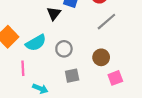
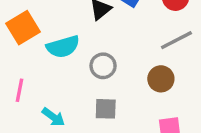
brown circle: (101, 57) -> (161, 79), moved
pink line: (23, 68) -> (20, 90), moved

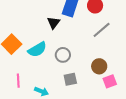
brown circle: (161, 79) -> (99, 66), moved

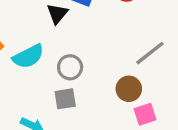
gray line: (102, 30) -> (150, 53), moved
gray square: (70, 79) -> (65, 99), moved

